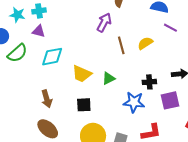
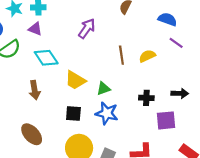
purple arrow: (104, 22) -> (87, 28), moved
cyan diamond: (52, 57) -> (46, 58), turned 60
brown arrow: (47, 99) -> (35, 90), moved
blue star: (134, 102) -> (107, 113), moved

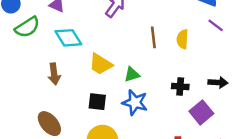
yellow semicircle: (147, 56) -> (182, 39), turned -63
purple square: (166, 120) -> (201, 112), turned -36

